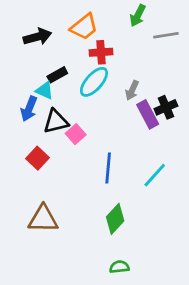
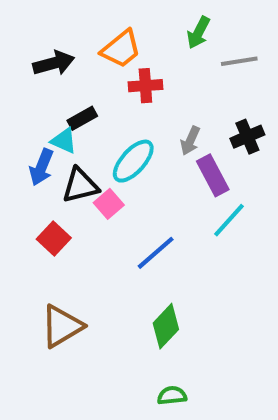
cyan ellipse: (94, 82) -> (133, 161), moved
black cross: (166, 107) -> (247, 137), moved
blue line: (108, 168) -> (156, 253), turned 44
cyan line: (155, 175) -> (229, 220), moved
brown triangle: (43, 219) -> (62, 326), turned -32

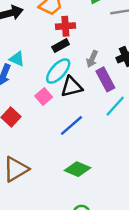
black rectangle: (82, 118) -> (61, 46), moved
black triangle: (80, 186) -> (71, 87), moved
green diamond: (166, 326) -> (78, 169), turned 70

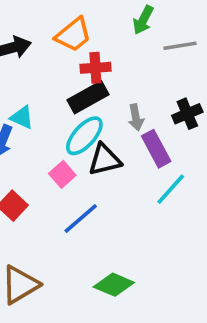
black rectangle: (61, 46) -> (88, 97), size x1.5
gray arrow: (92, 59) -> (136, 117), turned -35
blue line: (71, 126) -> (81, 219), moved

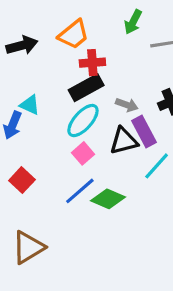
gray arrow: (136, 117) -> (127, 105), turned -60
black triangle: (105, 160) -> (124, 141), moved
pink square: (62, 174) -> (83, 153), moved
green diamond: (114, 285) -> (108, 199), moved

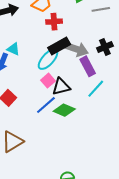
black rectangle: (86, 88) -> (59, 46), moved
gray arrow: (127, 105) -> (76, 49), size x1.6
black triangle: (124, 141) -> (61, 87), moved

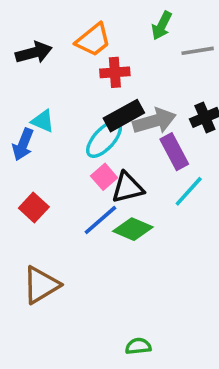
gray arrow: (76, 49) -> (154, 121), turned -35

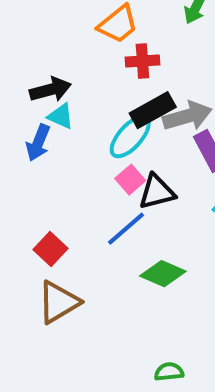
black arrow: (34, 53) -> (50, 90), moved
red square: (34, 207) -> (50, 249), moved
green diamond: (133, 229) -> (163, 274), moved

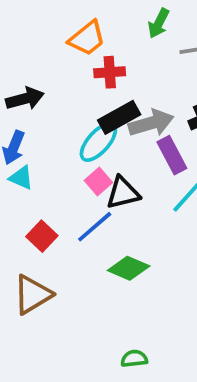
cyan triangle: (61, 116) -> (21, 178), moved
red square: (50, 249) -> (42, 236), moved

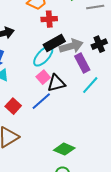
green diamond: (129, 268) -> (64, 149), moved

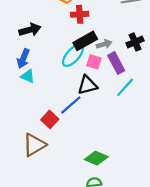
gray arrow: (71, 46) -> (104, 44), size x0.6
pink square: (43, 77) -> (94, 62), moved, turned -32
red square: (13, 106) -> (50, 119), moved

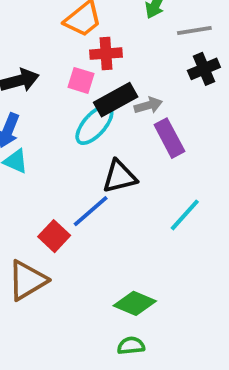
black cross: (135, 42) -> (204, 69), moved
pink square: (94, 62) -> (81, 80), moved
cyan line: (125, 87) -> (185, 215), moved

